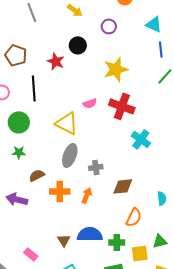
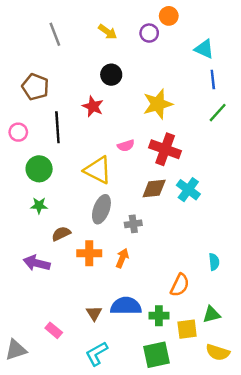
purple circle: (109, 26) -> (149, 33), moved
red star: (56, 61) -> (93, 106), moved
brown diamond: (123, 186) -> (154, 188), moved

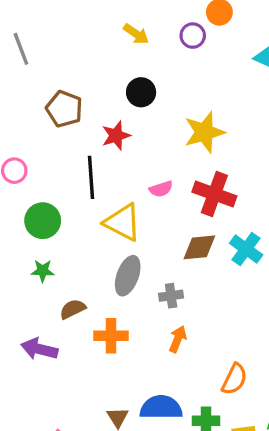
gray line: (55, 34) -> (21, 49), moved
brown pentagon: (35, 87) -> (64, 109), moved
red star: (93, 106) -> (116, 136), turned 30
black line: (57, 127) -> (91, 177), moved
orange arrow: (122, 258) -> (178, 339), moved

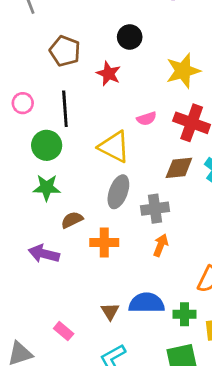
red star: (116, 136) -> (109, 74), turned -30
black line: (91, 177) -> (65, 109), moved
green star: (43, 271) -> (47, 188), size x1.4
gray cross: (171, 296) -> (155, 209), size x1.4

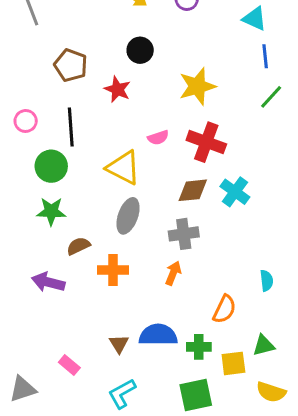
gray cross: (155, 209) -> (184, 234), moved

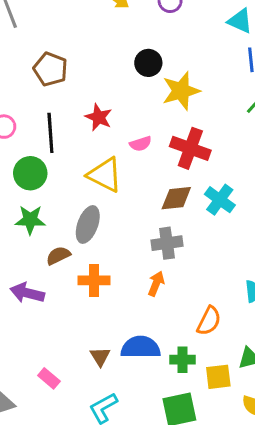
black circle: (140, 50) -> (148, 63), moved
red star: (117, 89) -> (99, 117), moved
gray ellipse: (128, 216) -> (88, 224), moved

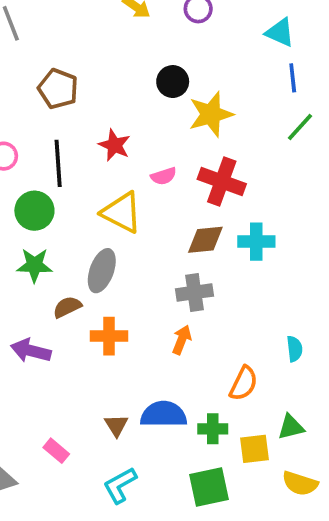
cyan cross: (220, 200) -> (256, 242), turned -36

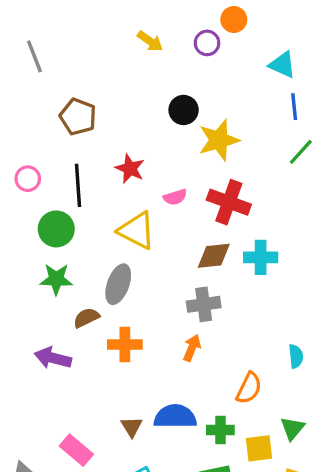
green triangle: (291, 427) -> (292, 428), turned -36
pink rectangle: (56, 451) -> (76, 450), size x1.4

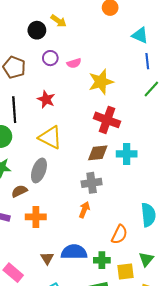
purple circle: (207, 43) -> (50, 58), moved
black circle: (184, 110) -> (37, 30), moved
pink semicircle: (175, 197) -> (74, 63), moved
orange cross: (125, 345) -> (36, 217), moved
cyan semicircle: (296, 356) -> (148, 215), size x1.6

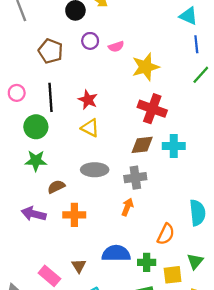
red star: (46, 99) -> (88, 100), moved
yellow triangle: (50, 137) -> (90, 128), size x0.7
gray ellipse: (39, 170) -> (95, 170), moved, turned 70
brown triangle: (47, 258) -> (79, 266), moved

